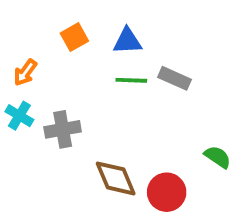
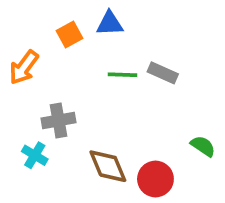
blue triangle: (127, 41) -> (110, 24), moved
orange arrow: (25, 72) -> (24, 67), size x1.4
cyan cross: (19, 116) -> (35, 155), moved

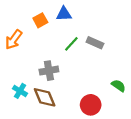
green line: (123, 75) -> (71, 44), turned -49
gray cross: (59, 120) -> (49, 71), moved
brown diamond: (108, 166) -> (45, 97), moved

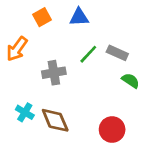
orange square: (40, 20) -> (42, 17), moved
gray cross: (49, 71) -> (54, 73), moved
green semicircle: (118, 86) -> (131, 81), moved

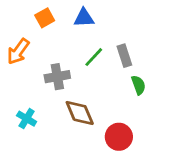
gray rectangle: (117, 53) -> (124, 56), turned 48
green semicircle: (131, 81) -> (138, 85), turned 36
brown diamond: (55, 120) -> (80, 113), moved

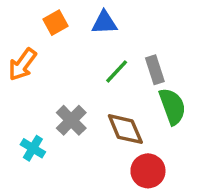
gray cross: (57, 77) -> (71, 120), moved, turned -35
green semicircle: (138, 85) -> (172, 106), size x1.5
brown diamond: (80, 113) -> (125, 129), moved

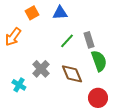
red circle: (148, 171) -> (98, 98), moved

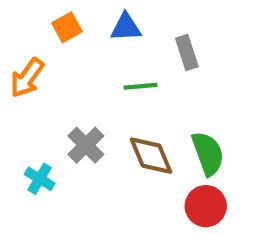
gray rectangle: (89, 40) -> (187, 53), moved
green line: (67, 41) -> (141, 86), turned 42
green semicircle: (99, 61) -> (208, 154), moved

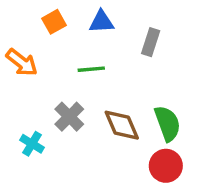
gray rectangle: (187, 53) -> (151, 42), turned 36
orange arrow: (27, 78) -> (22, 62), turned -88
green line: (141, 86) -> (91, 69), moved

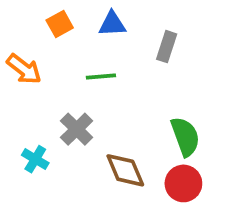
brown diamond: (122, 125) -> (125, 170), moved

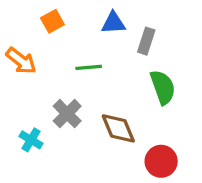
blue triangle: (112, 24) -> (113, 23), moved
green semicircle: (185, 137) -> (163, 87), moved
brown diamond: (125, 170) -> (118, 128), moved

